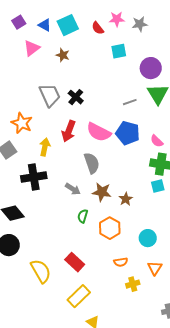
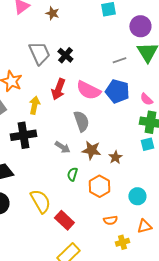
orange triangle: (155, 268) -> (144, 226), turned 42
yellow semicircle: (41, 271) -> (40, 201), moved

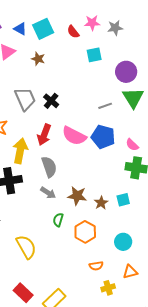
yellow arrow: (34, 105) -> (20, 151), size x1.4
gray semicircle: (81, 121) -> (49, 167), moved
cyan square: (147, 144) -> (123, 200), moved
red rectangle: (64, 220) -> (23, 293), moved

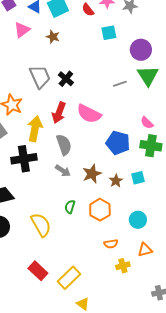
blue pentagon: (103, 137) -> (118, 143), moved
brown star: (77, 196) -> (92, 174), turned -30
green semicircle: (58, 220) -> (70, 207), moved

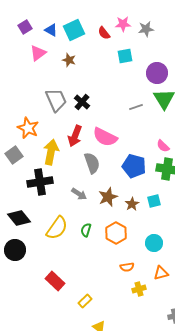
gray semicircle: (64, 145) -> (92, 163), moved
yellow semicircle: (41, 225) -> (57, 228), moved, turned 65
red rectangle: (38, 271) -> (55, 281), moved
yellow rectangle: (69, 278) -> (85, 301), size x0.6

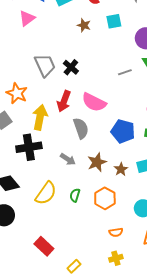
brown star: (69, 60) -> (84, 25), moved
yellow cross: (139, 289) -> (116, 258), moved

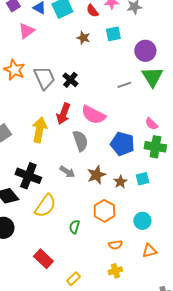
orange star: (17, 93) -> (14, 70), moved
black cross: (29, 147) -> (28, 176), moved, turned 30
green semicircle: (75, 195) -> (74, 227), moved

